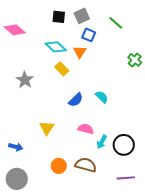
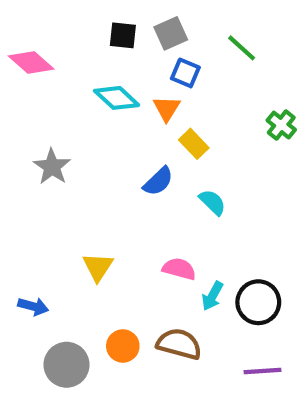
yellow rectangle: (62, 69) -> (194, 144), moved
blue semicircle: (76, 100) -> (158, 181), moved
gray circle: (17, 179) -> (67, 365), moved

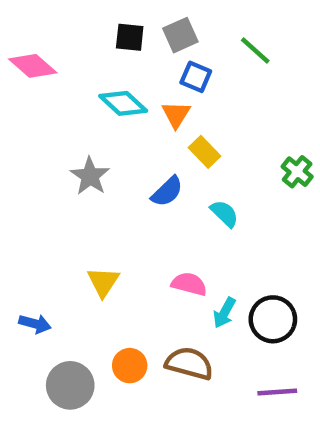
green cross: (281, 125) -> (297, 172), moved
gray star: (52, 167) -> (90, 176), moved

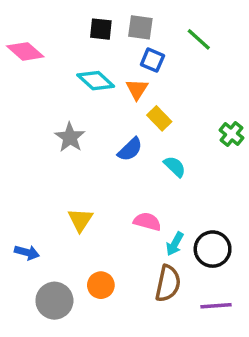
gray square: (180, 35) -> (140, 27), turned 32
brown semicircle: (189, 363) -> (168, 283), moved, turned 87

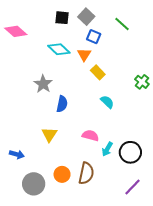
gray square: (140, 27) -> (86, 17), turned 35
blue semicircle: (130, 149) -> (62, 104), moved, turned -35
brown semicircle: (168, 283) -> (86, 173), moved
purple line: (216, 306) -> (132, 187), turned -42

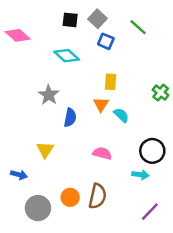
orange triangle: (84, 55) -> (101, 104), moved
yellow rectangle: (98, 72) -> (111, 82), turned 48
yellow triangle: (49, 134) -> (45, 150), moved
cyan arrow: (107, 149) -> (140, 175), moved, turned -112
black circle: (130, 152) -> (152, 151), moved

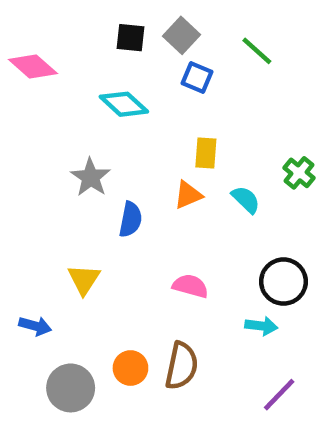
orange triangle: (101, 104) -> (188, 195), turned 35
cyan semicircle: (121, 115) -> (246, 199), moved

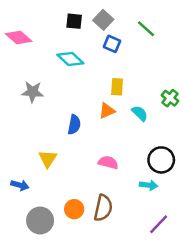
gray star: (91, 177) -> (33, 92), moved, turned -30

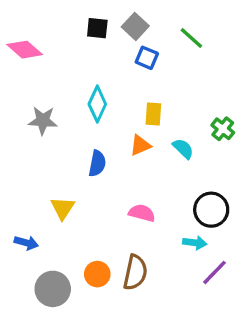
cyan diamond: (70, 59) -> (97, 104), moved, turned 72
purple line: (159, 224) -> (215, 272), moved

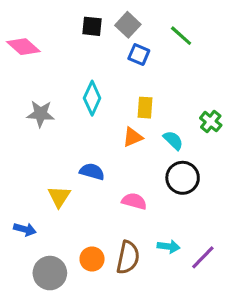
blue semicircle: (97, 163) -> (92, 172), moved, turned -85
black circle: (211, 210) -> (183, 178), moved
cyan arrow: (195, 243) -> (169, 247), moved

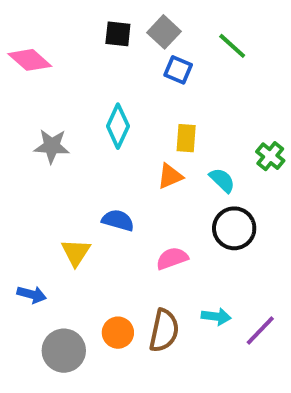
pink semicircle: (134, 201) -> (172, 258), turned -35

